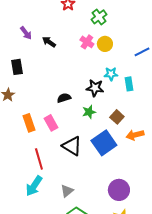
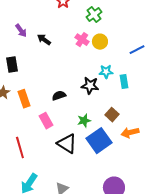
green star: (89, 112) -> (84, 121), moved
orange rectangle: (29, 123) -> (24, 99), moved
red line: (39, 159) -> (20, 148), moved

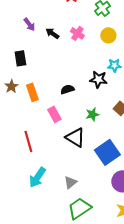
pink cross: (82, 40) -> (77, 33), moved
blue square: (99, 141) -> (107, 152), moved

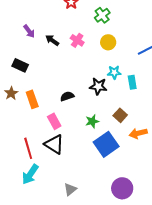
black rectangle: (20, 58) -> (20, 65), turned -56
black triangle: (75, 137) -> (54, 144), moved
blue square: (107, 152) -> (106, 144), moved
cyan arrow: (37, 177) -> (30, 174), moved

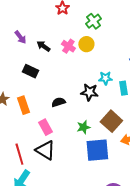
yellow circle: (108, 42) -> (86, 44), moved
black rectangle: (20, 65) -> (30, 71), moved
brown square: (120, 115) -> (111, 121), size x1.5
blue square: (106, 144) -> (97, 150), turned 30

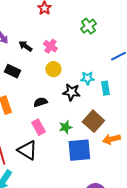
green cross: (93, 21) -> (88, 26), moved
yellow circle: (86, 44) -> (53, 69), moved
pink rectangle: (45, 127) -> (38, 127), moved

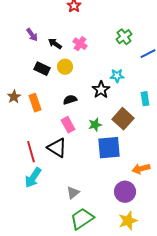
green cross: (88, 26) -> (124, 37), moved
yellow circle: (53, 69) -> (65, 67), moved
cyan rectangle: (105, 88) -> (145, 99), moved
black star: (71, 92) -> (101, 90), turned 30
orange arrow: (111, 139) -> (141, 169), moved

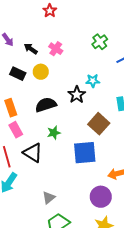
black semicircle: (70, 100) -> (46, 105), size x1.5
pink rectangle: (68, 125) -> (16, 130), moved
green star: (95, 125) -> (54, 133), moved

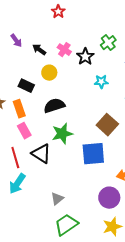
black rectangle: (18, 74) -> (26, 86), moved
black star: (77, 95) -> (85, 57), moved
green star: (54, 133) -> (62, 134), size x1.5

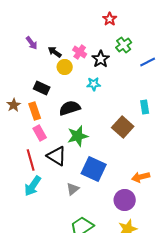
red star: (58, 12) -> (110, 19), moved
yellow circle: (49, 73) -> (65, 67), moved
cyan star: (101, 82) -> (94, 84), moved
blue square: (93, 154) -> (94, 169), moved, turned 30
gray triangle: (57, 199) -> (73, 189), moved

